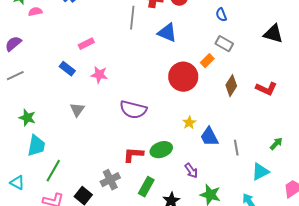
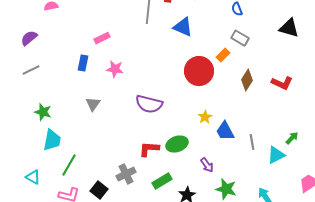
blue rectangle: (67, 69) -> (83, 63), turned 63
cyan triangle: (260, 172) -> (276, 155), moved
green rectangle: (146, 187) -> (162, 181), turned 30

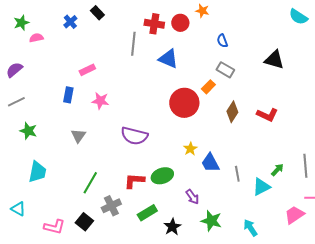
green star: (43, 112) -> (28, 131), moved
green line: (69, 165) -> (90, 183), moved

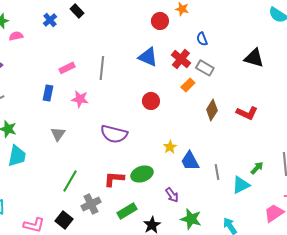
red cross: (154, 24) -> (181, 59), moved, turned 30
gray line: (133, 44) -> (102, 68), moved
red circle: (184, 103) -> (151, 101), moved, size x0.6
cyan trapezoid: (37, 172) -> (17, 156), moved

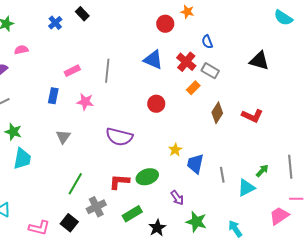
pink semicircle: (16, 36) -> (21, 50), moved
blue trapezoid: (190, 161) -> (195, 164), turned 40

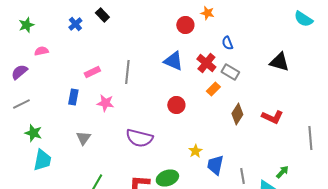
gray line: (290, 167) -> (310, 138), moved

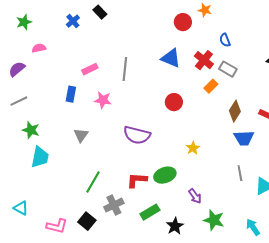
blue trapezoid: (215, 165) -> (244, 138), moved, turned -105

